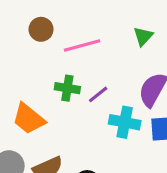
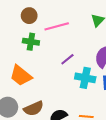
green cross: (67, 88) -> (31, 42), moved

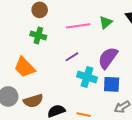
pink line: (57, 26) -> (78, 26), moved

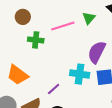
green cross: (38, 36) -> (36, 40), moved
purple line: (72, 57) -> (54, 89), moved

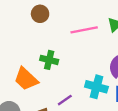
green cross: (36, 40) -> (49, 60), moved

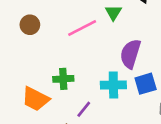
green cross: (49, 60) -> (63, 79), moved

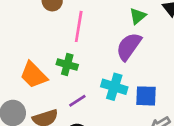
pink line: (82, 28) -> (79, 26), moved, turned -72
purple semicircle: (130, 54) -> (129, 47), moved

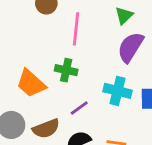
green triangle: (138, 16) -> (124, 16), moved

